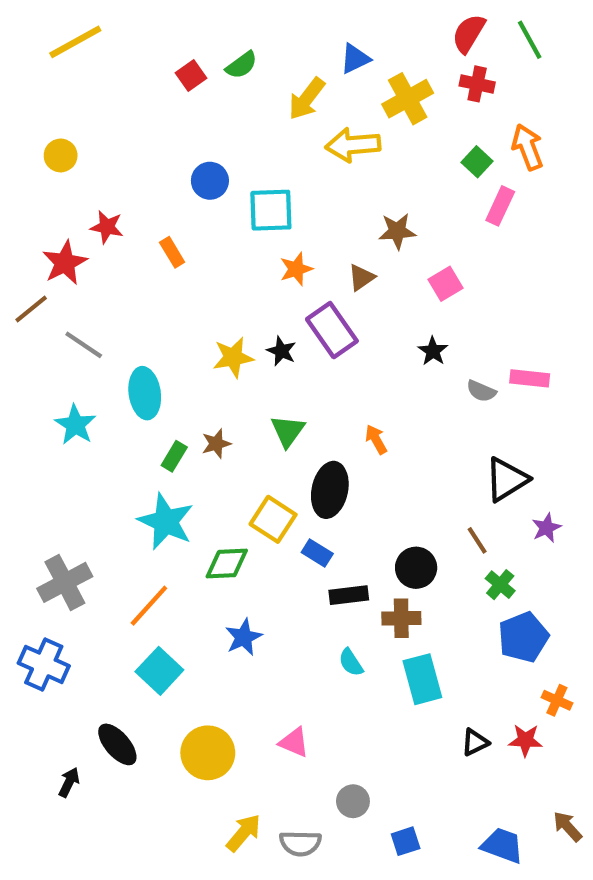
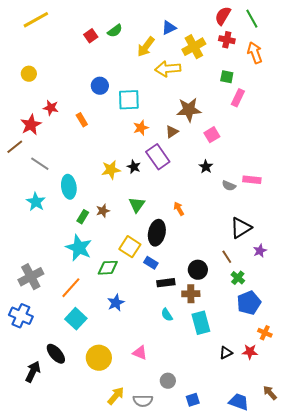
orange arrow: (528, 147) -> (255, 53), moved
green square: (477, 162) -> (227, 77), turned -32
brown star: (397, 231) -> (189, 110), size x1.4
black arrow: (69, 782) -> (33, 372), size x1.5

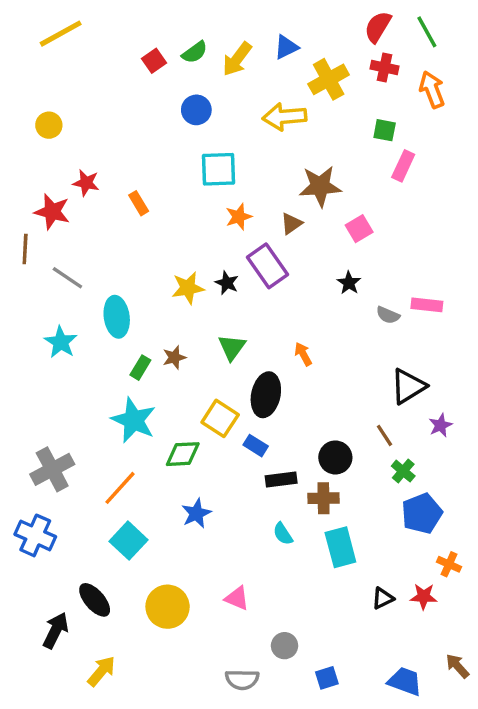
yellow arrow: (146, 47) -> (237, 59), moved
blue circle: (100, 86) -> (196, 110), moved
red star: (31, 125) -> (52, 212), turned -30
brown line: (15, 147) -> (25, 249), turned -48
yellow arrow: (116, 396) -> (101, 671), moved

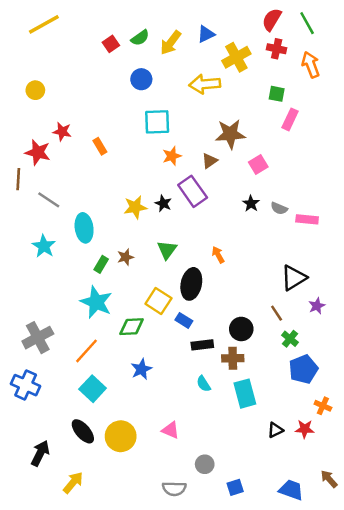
gray semicircle: (388, 315) -> (279, 208), moved
black ellipse: (95, 600) -> (83, 431), moved

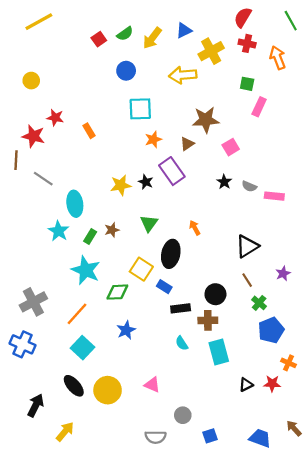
green line: (307, 23) -> (291, 21), moved
cyan star: (44, 246) -> (58, 231), moved
black triangle: (294, 278) -> (247, 246), moved

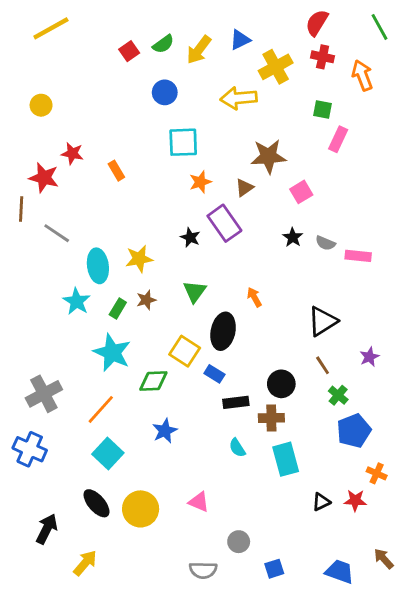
yellow star: (121, 185) -> (139, 259), moved

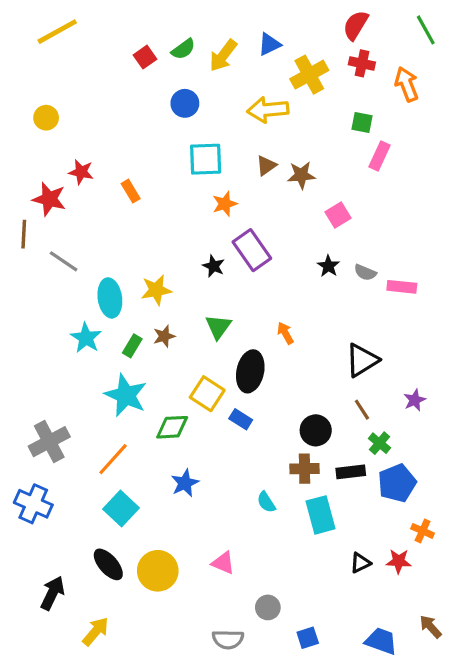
brown star: (269, 156) -> (301, 175), size x0.7
brown triangle: (244, 188) -> (266, 166), moved
black rectangle: (236, 402) -> (351, 472), moved

